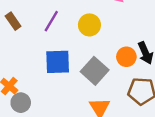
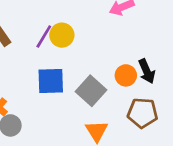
yellow circle: (89, 25) -> (62, 35), moved

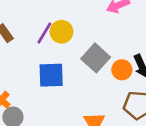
gray square: (91, 91) -> (96, 58), moved

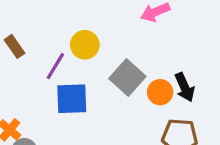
purple line: (44, 33) -> (55, 66), moved

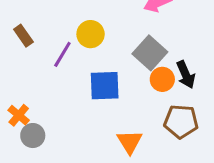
gray square: (127, 77) -> (150, 53), moved
blue square: (72, 99) -> (105, 86), moved

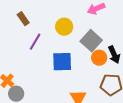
yellow circle: (91, 34) -> (64, 27), moved
brown rectangle: (23, 36) -> (23, 19), moved

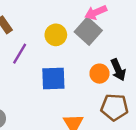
gray square: (91, 41) -> (88, 31), moved

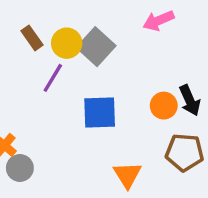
gray square: (88, 31) -> (96, 47), moved
yellow circle: (56, 35) -> (67, 43), moved

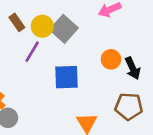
orange circle: (164, 106) -> (111, 59), moved

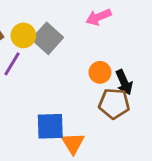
blue square: (66, 77) -> (50, 126), moved
brown pentagon: (129, 106) -> (114, 104), moved

